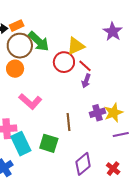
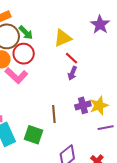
green arrow: (39, 41) -> (26, 33), size x0.7
red circle: (64, 62) -> (24, 54), moved
pink L-shape: (30, 101) -> (16, 76), moved

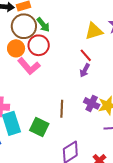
yellow triangle: (63, 38) -> (94, 31), moved
purple cross: (83, 105) -> (92, 103), turned 35

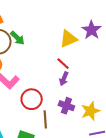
red circle: (39, 45) -> (32, 99), moved
purple cross: (92, 103) -> (66, 106), moved

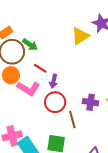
red line: (63, 64) -> (40, 68), moved
purple arrow: (64, 79) -> (54, 81), moved

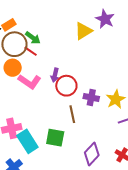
red line: (40, 68) -> (31, 51), moved
red circle: (55, 102) -> (66, 86), moved

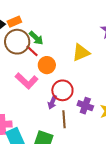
yellow triangle: (83, 31) -> (81, 53), moved
orange circle: (13, 68) -> (47, 65), moved
purple arrow: (55, 75) -> (52, 102), moved

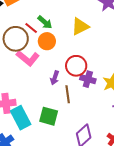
green arrow: (36, 38) -> (45, 22), moved
brown circle: (17, 42) -> (16, 39), moved
red circle: (62, 90) -> (76, 66), moved

